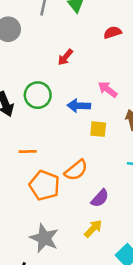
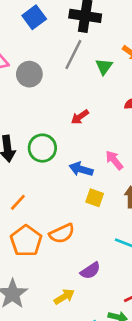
orange line: (28, 151) -> (18, 202), turned -60
purple semicircle: (100, 198) -> (90, 271), moved

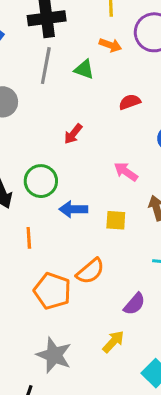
green triangle: (104, 67) -> (84, 69), turned -30
blue arrow: (81, 169) -> (73, 209), moved
orange line: (18, 202) -> (29, 238), moved, turned -30

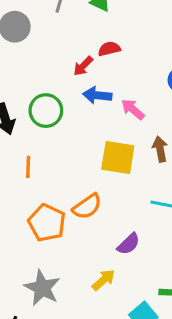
red semicircle: (130, 102) -> (109, 49), moved
blue arrow: (73, 209) -> (97, 95), moved
yellow square: (116, 220) -> (118, 157), size x1.6

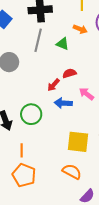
pink arrow: (133, 109) -> (86, 94), moved
orange semicircle: (87, 206) -> (72, 172), moved, turned -114
orange pentagon: (47, 223) -> (24, 175), moved

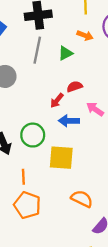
green triangle: (63, 44) -> (65, 53), turned -48
yellow square: (78, 142) -> (61, 158), moved

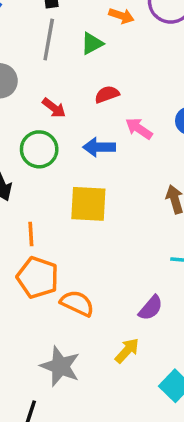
red arrow: (57, 101) -> (54, 108), moved, turned -91
green circle: (33, 135) -> (39, 149), moved
orange semicircle: (82, 199) -> (77, 303), moved

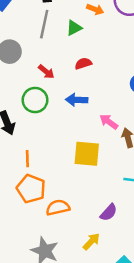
pink arrow: (139, 129) -> (109, 122), moved
yellow square: (88, 204) -> (87, 154), moved
orange semicircle: (77, 303) -> (58, 208), turned -40

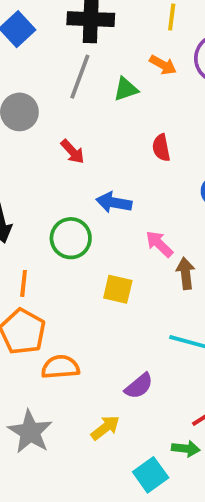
red semicircle: (83, 64) -> (161, 148), moved, turned -91
green circle: (35, 100) -> (71, 238), moved
yellow square: (87, 154) -> (118, 289), size x0.7

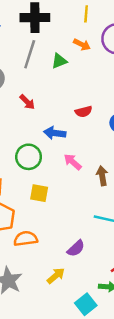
red semicircle: (161, 148) -> (84, 112), moved, turned -91
pink arrow: (159, 244) -> (73, 162), moved
yellow square: (118, 289) -> (39, 193), moved

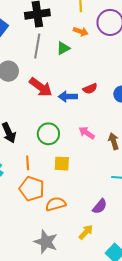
red arrow: (27, 102) -> (41, 87), size x1.6
blue arrow: (55, 133) -> (68, 97), moved

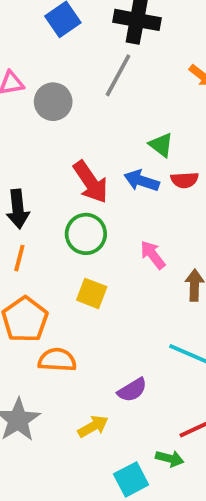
green triangle: (63, 48) -> (161, 145), moved, turned 48
red arrow: (41, 87) -> (91, 182), moved
orange line: (28, 163) -> (19, 258), moved

